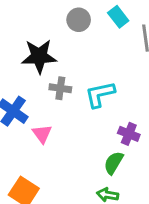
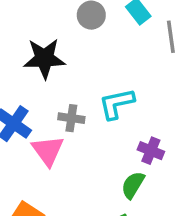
gray cross: (60, 88) -> (71, 118), moved
pink triangle: (42, 134) -> (48, 151), size x1.4

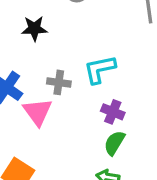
black star: (44, 58) -> (34, 28), size x0.7
purple cross: (151, 151) -> (113, 112), moved

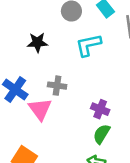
cyan L-shape: (100, 69) -> (88, 45), moved

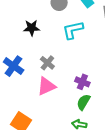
gray cross: (57, 86) -> (47, 63), turned 32
pink triangle: (40, 109) -> (46, 86), moved, turned 42

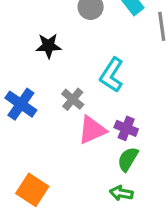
cyan L-shape: (73, 30) -> (112, 75), moved, turned -45
pink triangle: (46, 86) -> (92, 130), moved

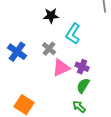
black star: (48, 46) -> (51, 16), moved
green arrow: (121, 193) -> (79, 107), turned 32

